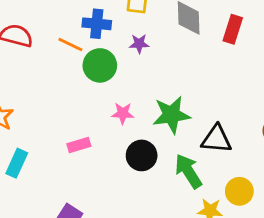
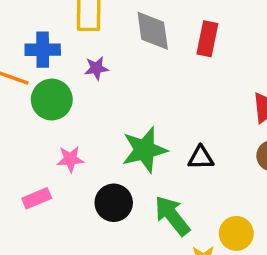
pink star: (123, 113) -> (70, 159), moved
black triangle: (217, 139) -> (201, 158), moved, size x0.7

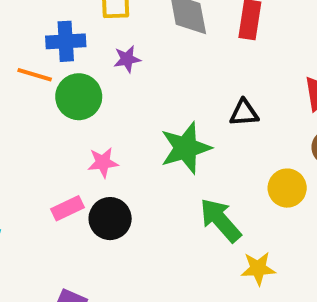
black triangle: (201, 158) -> (244, 113), moved
black circle: (114, 203) -> (110, 219), moved
yellow circle: (236, 233) -> (287, 188), moved

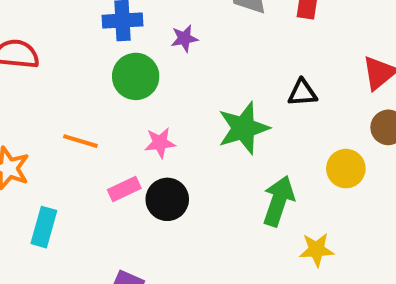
orange line: (35, 75) -> (80, 141), moved
green arrow: (220, 220) -> (279, 201), turned 60

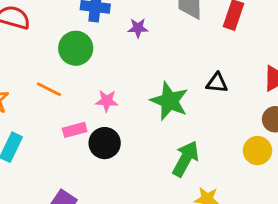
green circle: (136, 76) -> (76, 48), moved
green star: (243, 128) -> (169, 101), turned 30
yellow circle: (346, 169) -> (258, 151), moved

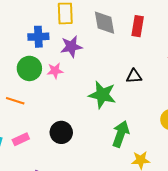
purple star: (138, 28) -> (71, 47), size x1.5
pink star: (107, 101) -> (55, 71), moved
pink rectangle: (75, 130) -> (21, 139), moved

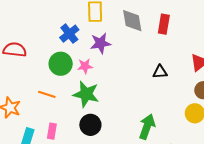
blue cross: (38, 37) -> (69, 34), turned -36
green star: (102, 95) -> (86, 94), moved
pink rectangle: (21, 139) -> (52, 131), turned -56

